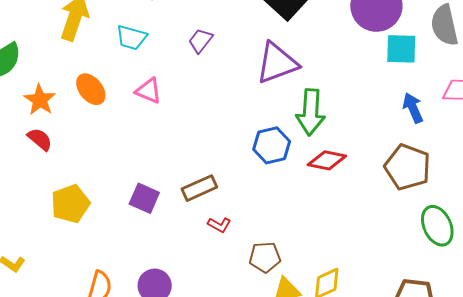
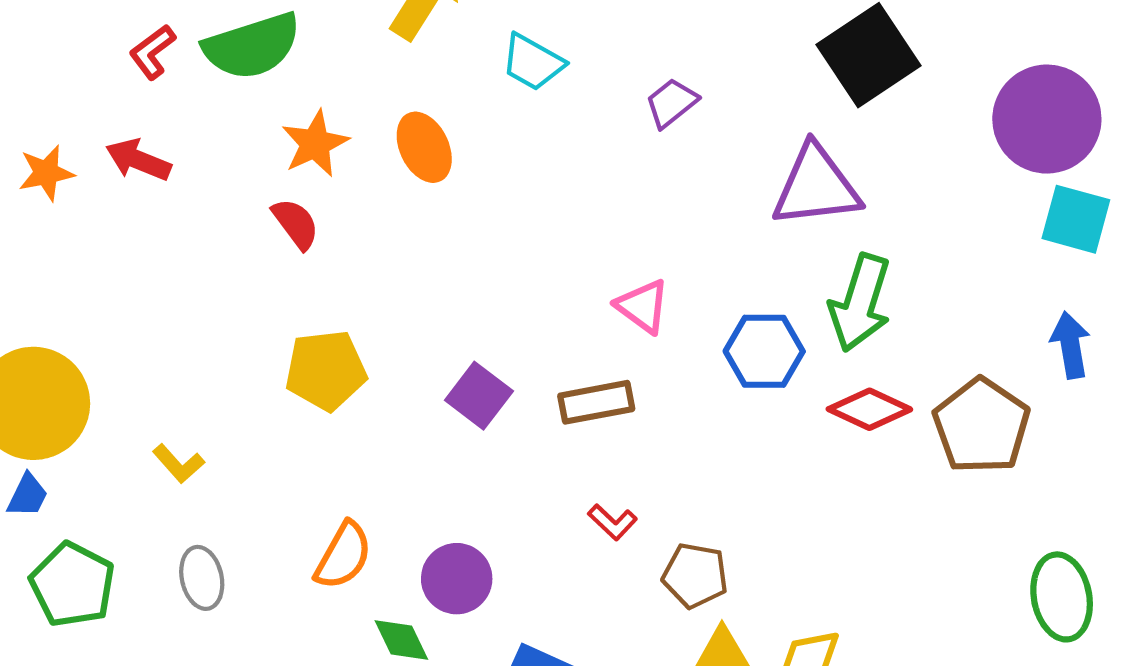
pink triangle: (148, 91) -> (643, 306), moved
brown pentagon: (407, 167) -> (981, 426), moved
red L-shape: (219, 225) -> (613, 522), moved

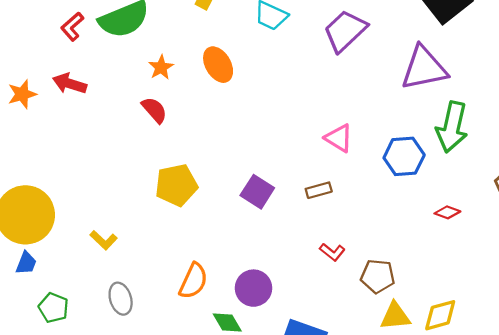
purple trapezoid: (671, 103) -> (345, 31), size x1.6
orange star: (315, 144) -> (161, 67), size x0.7
brown rectangle: (596, 402) -> (319, 190), size x0.7
red diamond: (869, 409) -> (447, 212), moved, size x0.6
green pentagon: (72, 585) -> (53, 308), size x0.7

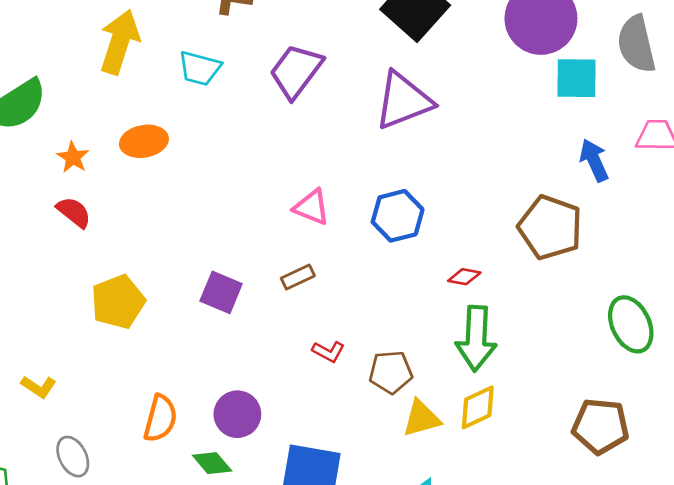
orange ellipse: (218, 65) -> (144, 141), turned -60
green arrow: (452, 127) -> (476, 338), moved

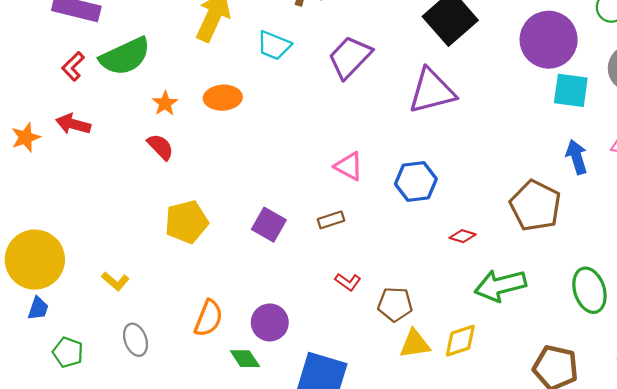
green arrow: (476, 338) -> (500, 285), moved, turned 66

